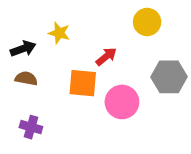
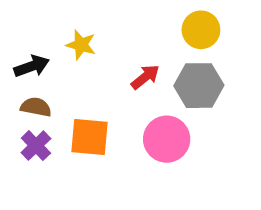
gray hexagon: (169, 77) -> (199, 86), moved
orange square: (83, 83) -> (90, 137), moved
purple cross: (31, 127) -> (36, 146), moved, turned 30

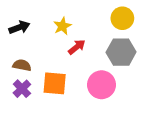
yellow star: (81, 45) -> (62, 26), moved, turned 30
black arrow: (32, 66) -> (19, 27), moved
red arrow: (145, 77) -> (77, 47), moved

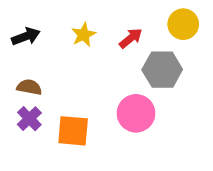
yellow circle: (122, 18) -> (183, 24), moved
red arrow: (77, 47) -> (131, 38), moved
orange square: (55, 83) -> (73, 131), moved

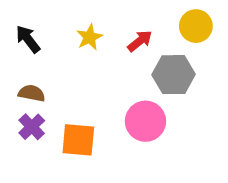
black arrow: (26, 36) -> (28, 39), turned -108

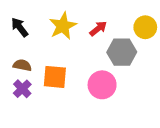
yellow circle: (196, 26) -> (145, 27), moved
yellow star: (89, 37) -> (63, 26), size x1.5
orange square: (78, 140) -> (55, 77), moved

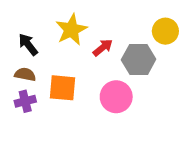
black arrow: (20, 27) -> (28, 45), moved
red arrow: (98, 29) -> (103, 48), moved
purple cross: (22, 89) -> (25, 101), turned 30

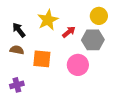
yellow circle: (165, 31) -> (99, 16), moved
purple cross: (25, 101) -> (17, 85), moved

